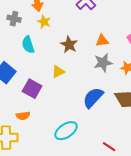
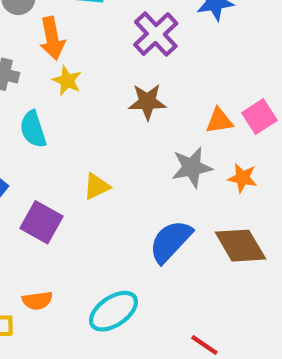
orange triangle: (102, 41) -> (219, 121), moved
brown star: (69, 45) -> (147, 102), moved, turned -30
orange semicircle: (23, 116) -> (37, 301), moved

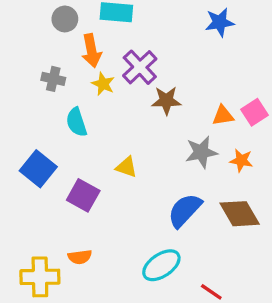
purple cross: (156, 34) -> (140, 67), moved
yellow triangle: (97, 186) -> (126, 167), turned 45
cyan ellipse: (113, 311) -> (161, 265), moved

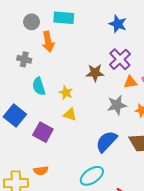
blue star: (220, 22) -> (118, 24), moved, turned 30
purple cross: (140, 67) -> (120, 59), moved
yellow star: (103, 84) -> (66, 93), moved

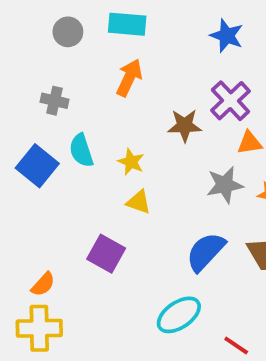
orange arrow: (48, 42) -> (129, 78), moved, turned -144
blue square: (15, 115) -> (37, 166), moved
purple square: (43, 132) -> (106, 254), moved
orange semicircle: (41, 171) -> (43, 284), moved, turned -40

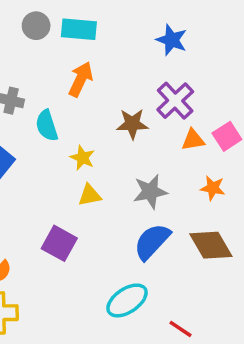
gray circle: (68, 32) -> (36, 26), moved
cyan semicircle: (81, 150) -> (47, 126), moved
gray star: (225, 185) -> (150, 192), moved
yellow triangle: (139, 202) -> (90, 195), turned -30

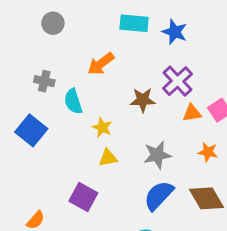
gray circle: (36, 26) -> (53, 23), moved
cyan rectangle: (79, 29) -> (134, 23), moved
orange arrow: (81, 79) -> (101, 64), turned -152

